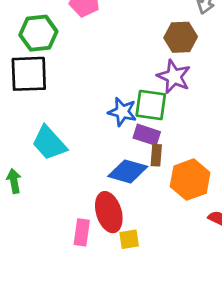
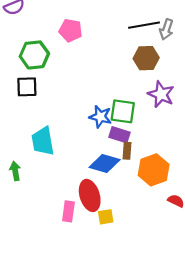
black square: (29, 74) -> (27, 87), size x0.7
purple star: (174, 77) -> (161, 94), moved
cyan trapezoid: (49, 143) -> (43, 141), turned 32

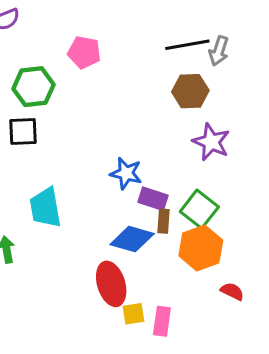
green square: (123, 111) -> (199, 209), moved, turned 30
pink rectangle: (68, 211) -> (162, 321), moved

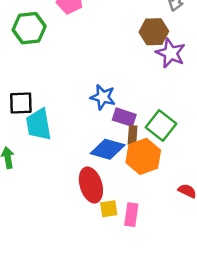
black square: (23, 131) -> (21, 103), moved
purple star: (211, 142) -> (171, 53), moved
orange hexagon: (201, 248) -> (143, 156), moved

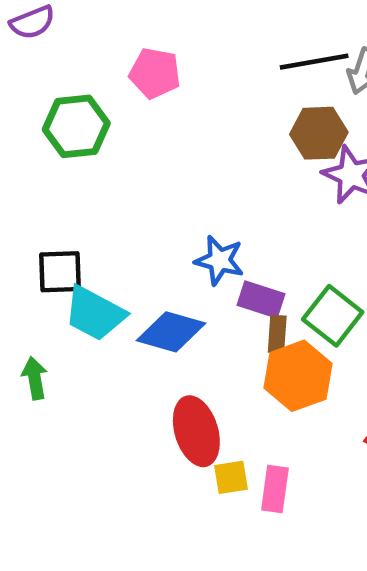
cyan trapezoid: (39, 124) -> (95, 313), turned -52
blue diamond: (108, 149) -> (171, 332), moved

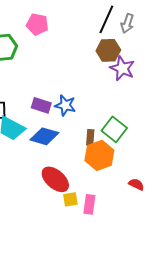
black line: (314, 62) -> (106, 19), turned -56
purple rectangle: (261, 300) -> (41, 105), moved
red ellipse: (196, 431) -> (55, 179), turned -32

